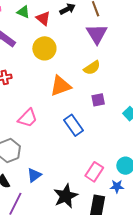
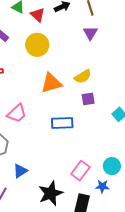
purple triangle: (97, 34) -> (90, 33), size x0.7
yellow semicircle: (92, 68) -> (83, 77), moved
blue rectangle: (73, 125) -> (62, 123), turned -60

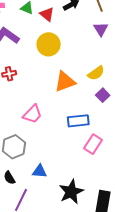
purple square: (88, 99) -> (103, 95), turned -32
blue triangle: (20, 171) -> (40, 171), turned 42
pink rectangle: (80, 171) -> (93, 144), moved

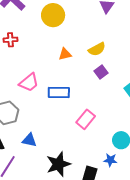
orange triangle: (65, 82) -> (65, 54), size x0.6
blue rectangle: (78, 121) -> (59, 93), moved

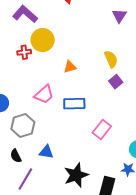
yellow circle: (53, 15) -> (43, 40), moved
yellow semicircle: (97, 49) -> (111, 59), turned -84
orange triangle: (65, 54) -> (70, 67), moved

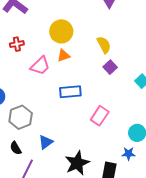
yellow circle: (43, 40) -> (61, 31), moved
pink trapezoid: (44, 94) -> (40, 66), moved
blue triangle: (46, 152) -> (46, 142), turned -42

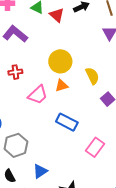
yellow semicircle: (104, 45) -> (92, 76), moved
blue rectangle: (70, 92) -> (67, 122), turned 30

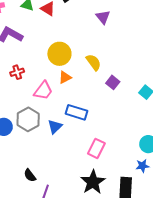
gray hexagon: (16, 145) -> (28, 119), moved
pink rectangle: (95, 147) -> (96, 148), moved
blue triangle: (40, 171) -> (55, 127), moved

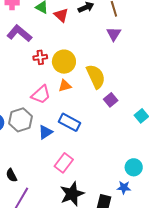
yellow semicircle: (94, 62) -> (96, 76), size x1.4
red cross: (17, 72) -> (40, 57), moved
pink rectangle: (96, 148) -> (64, 163), moved

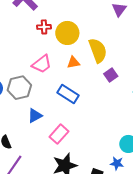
orange triangle: (65, 86) -> (73, 62), moved
blue triangle: (46, 132) -> (35, 116), moved

